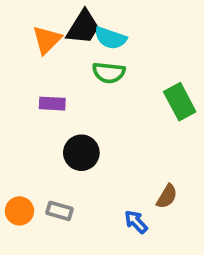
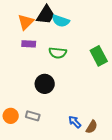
green semicircle: (109, 73) -> (58, 53), moved
purple rectangle: (52, 104) -> (29, 44), moved
brown semicircle: (167, 196) -> (92, 127), moved

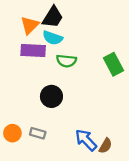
cyan semicircle: (61, 21) -> (53, 38), moved
purple rectangle: (29, 44) -> (33, 50), size x1.5
blue arrow: (75, 122) -> (86, 140), size x1.5

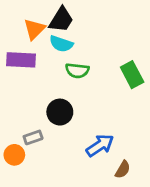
purple rectangle: (33, 50) -> (21, 60), moved
gray rectangle: (38, 133) -> (33, 137), moved, turned -35
blue arrow: (86, 140) -> (100, 145), moved, turned 100

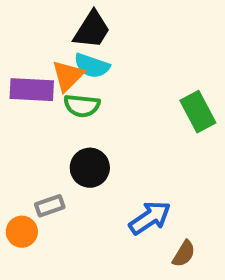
orange triangle: (34, 29) -> (68, 76), moved
green semicircle: (77, 71) -> (82, 106), moved

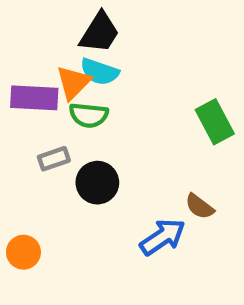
gray rectangle: (50, 206) -> (54, 159), moved
brown semicircle: (184, 254) -> (200, 207), moved, turned 96

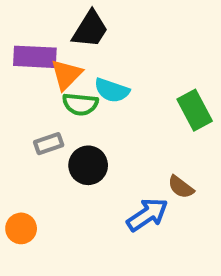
cyan semicircle: (100, 72) -> (112, 90), moved
purple rectangle: (34, 98) -> (35, 57), moved

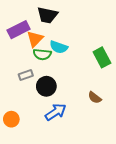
black trapezoid: (90, 29) -> (47, 15), turned 70
purple rectangle: (35, 57) -> (19, 30), turned -30
blue arrow: (147, 215) -> (56, 112), moved

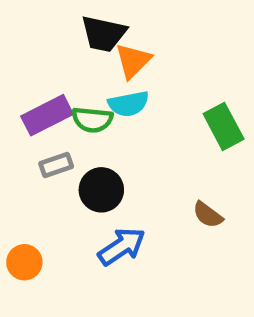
purple rectangle: (19, 30) -> (47, 115), moved
orange triangle: (35, 39) -> (133, 61), moved
cyan semicircle: (59, 47) -> (128, 104), turned -30

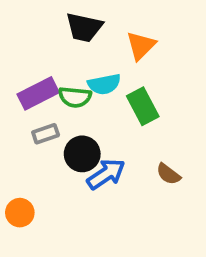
orange triangle: (133, 61) -> (141, 46), moved
green rectangle: (224, 126) -> (143, 106), moved
blue arrow: (122, 246) -> (106, 174), moved

